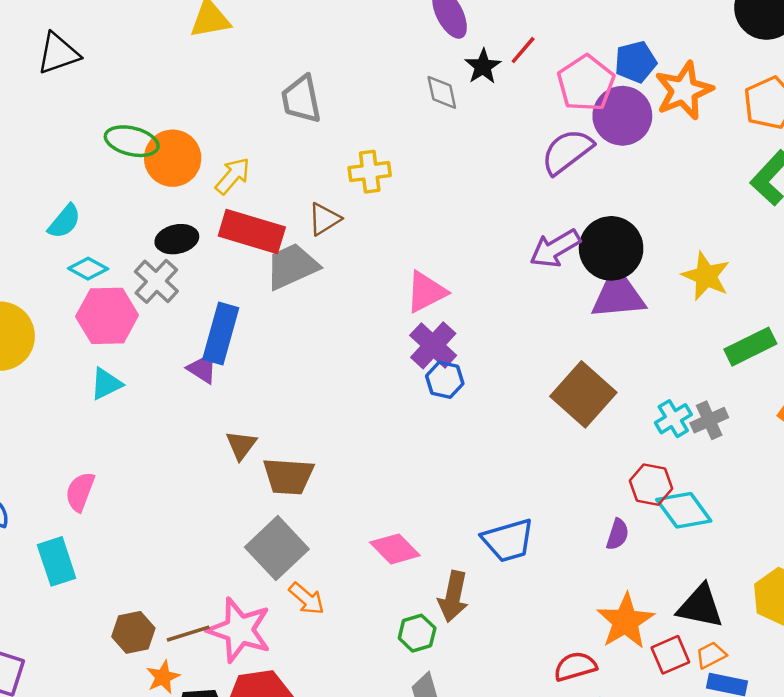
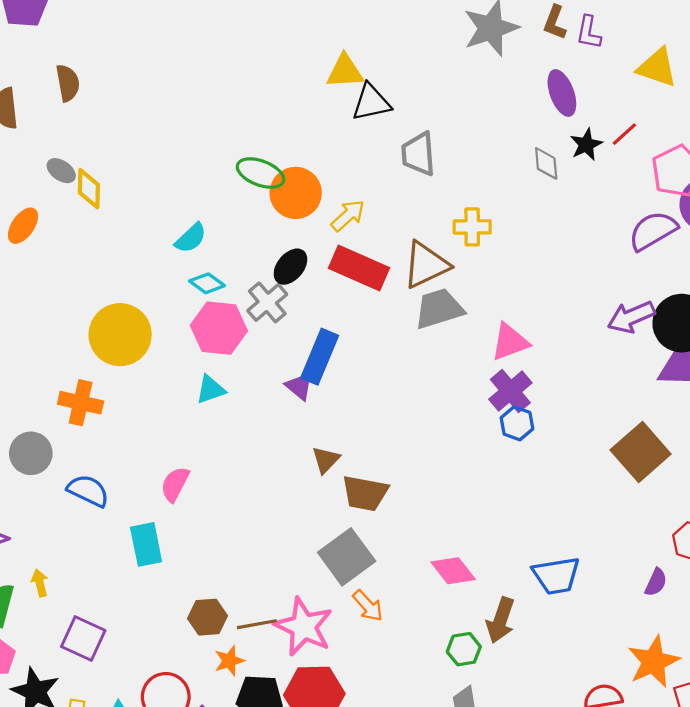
black triangle: (58, 53) -> (371, 102), moved
brown triangle: (324, 219) -> (426, 265), size x1.6
black ellipse: (177, 239) -> (290, 267), turned -45
gray trapezoid: (292, 266) -> (439, 309), moved

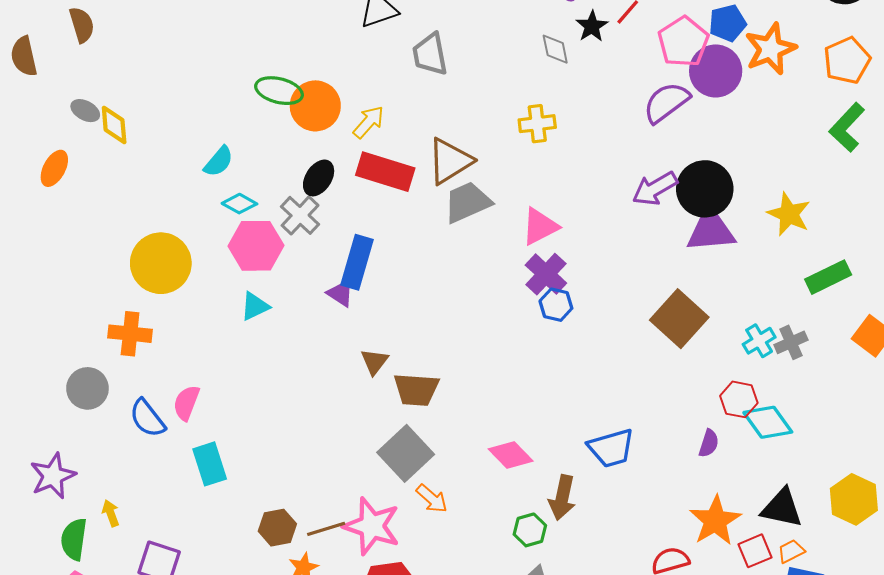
yellow cross: (472, 227) -> (537, 124), moved
pink semicircle: (175, 484) -> (186, 403), moved
blue semicircle: (88, 491) -> (147, 418), turned -147

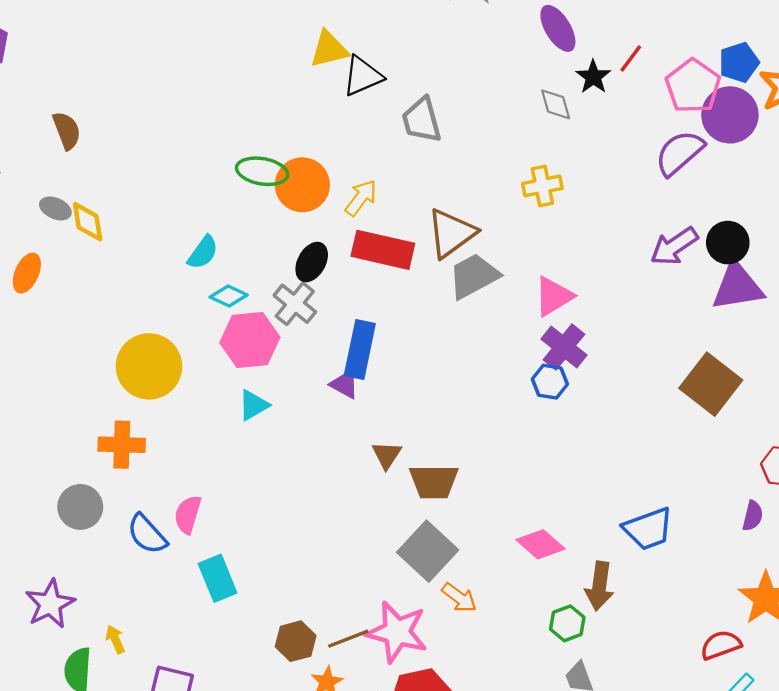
brown semicircle: (82, 25) -> (67, 131), moved
black circle: (705, 189) -> (728, 243), size x0.7
blue hexagon: (556, 305) -> (550, 382), moved

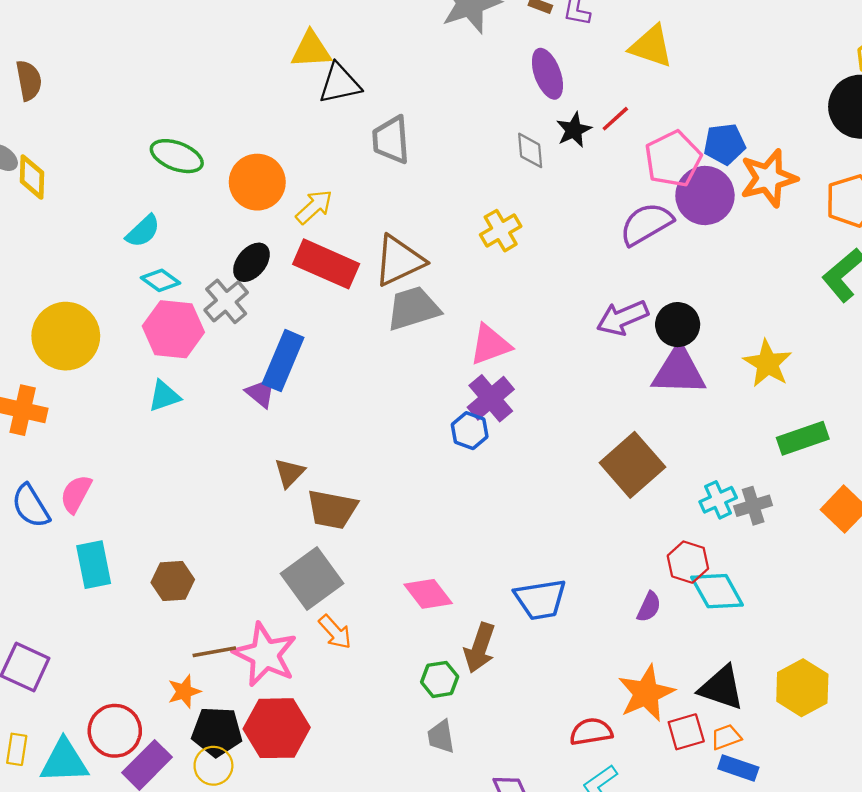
green ellipse: (262, 171) -> (177, 156), moved
yellow cross: (542, 186) -> (501, 231), turned -30
brown hexagon: (296, 641) -> (173, 581), moved

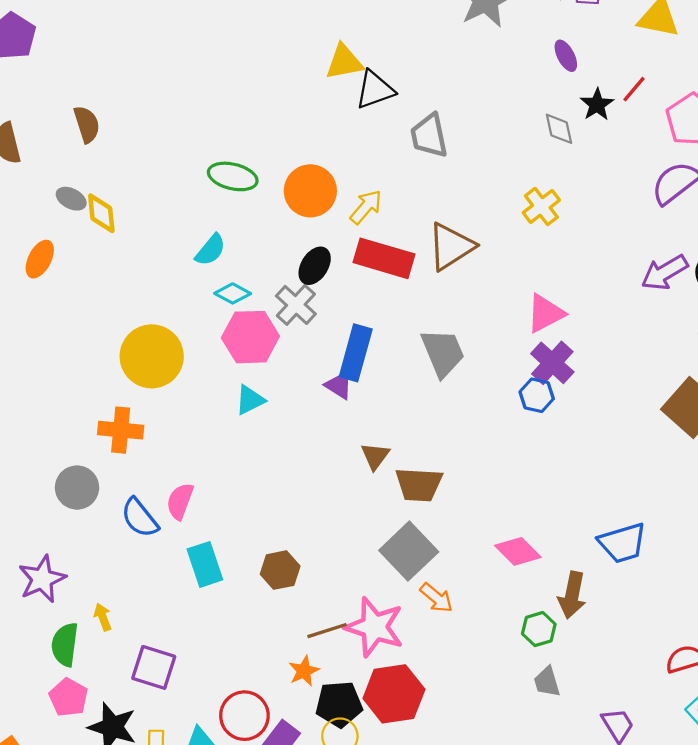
purple ellipse: (547, 74) -> (566, 56), size x0.7
gray trapezoid: (413, 308) -> (443, 353), moved, turned 92

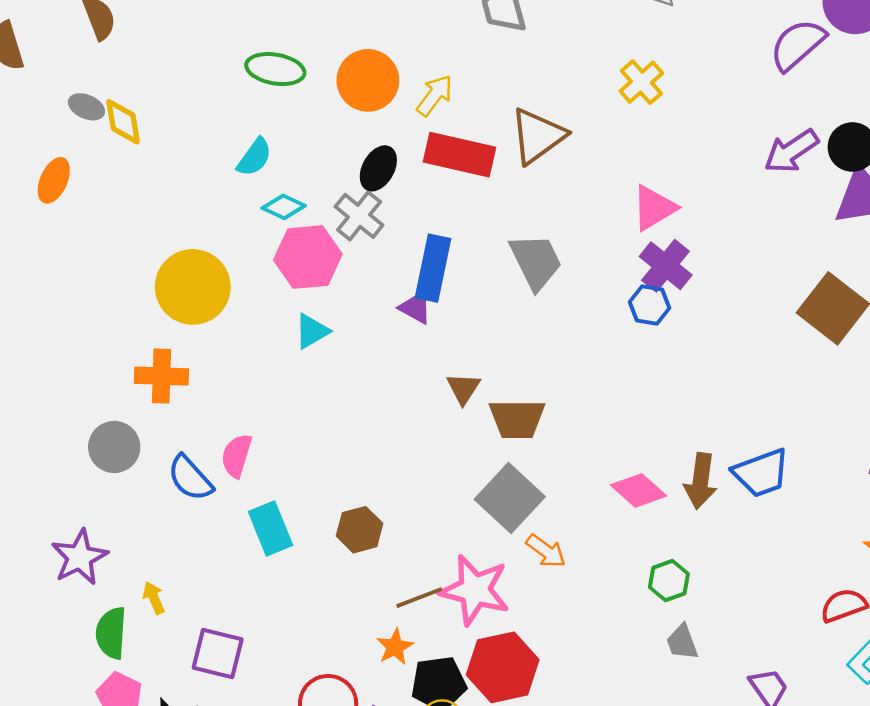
brown arrow: (572, 595) -> (700, 481), moved

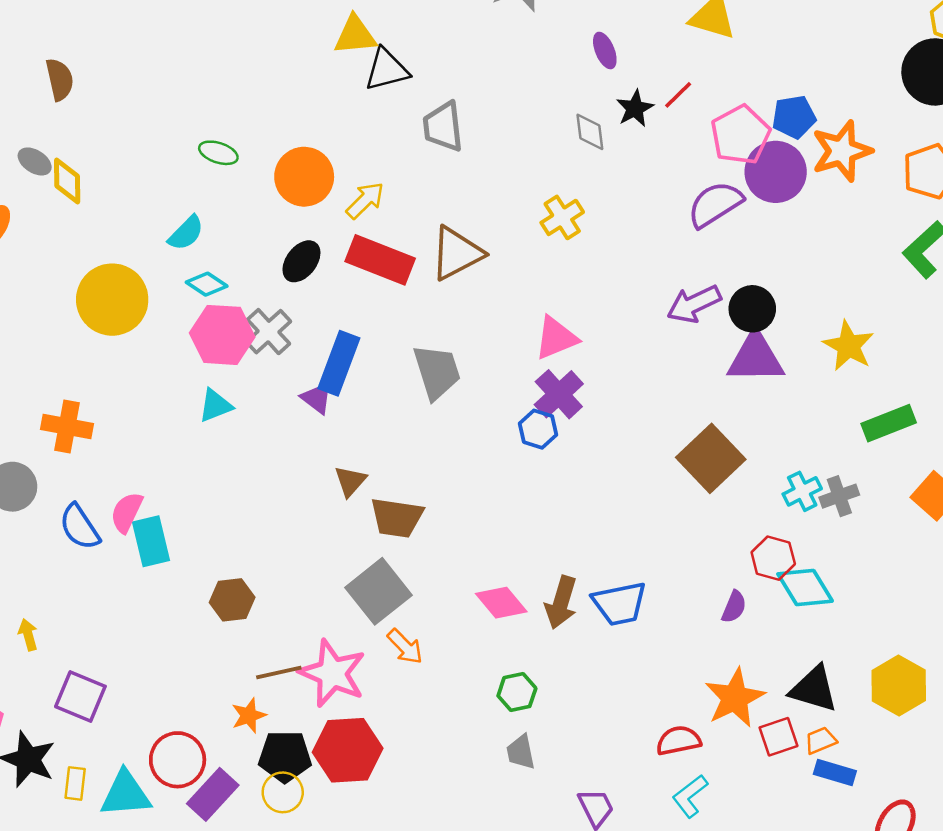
green ellipse: (275, 69) -> (218, 153), size x0.7
gray cross: (359, 216) -> (269, 332), moved
yellow circle: (193, 287) -> (112, 300), moved
cyan rectangle: (271, 528) -> (151, 541), moved

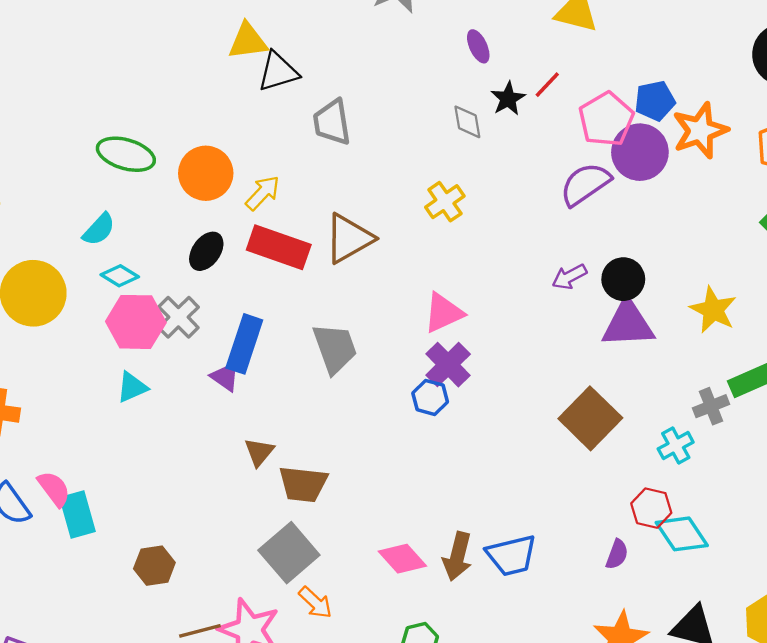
green ellipse: (218, 153) -> (126, 154), size x1.6
purple arrow: (694, 304) -> (569, 277), size x0.7
gray cross: (839, 496) -> (711, 406), moved
pink semicircle: (127, 512) -> (54, 489), turned 120

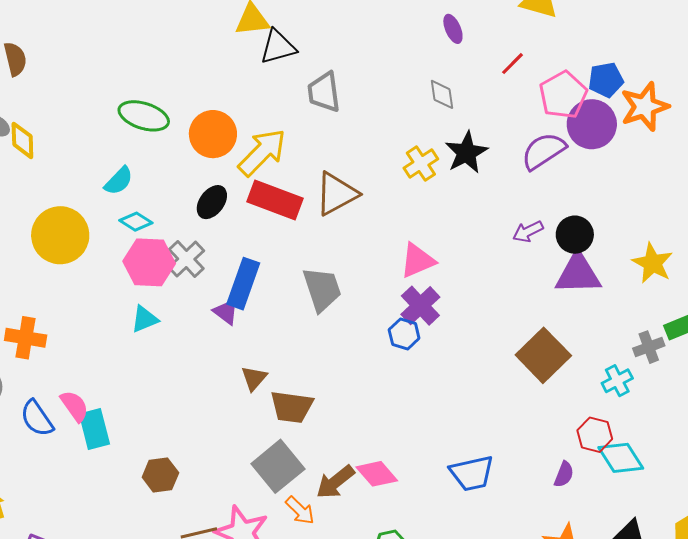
black star: (508, 99) -> (466, 153), moved, size x1.4
yellow arrow: (263, 193) -> (262, 152), size x1.6
brown arrow: (457, 556) -> (335, 482), moved, turned 36

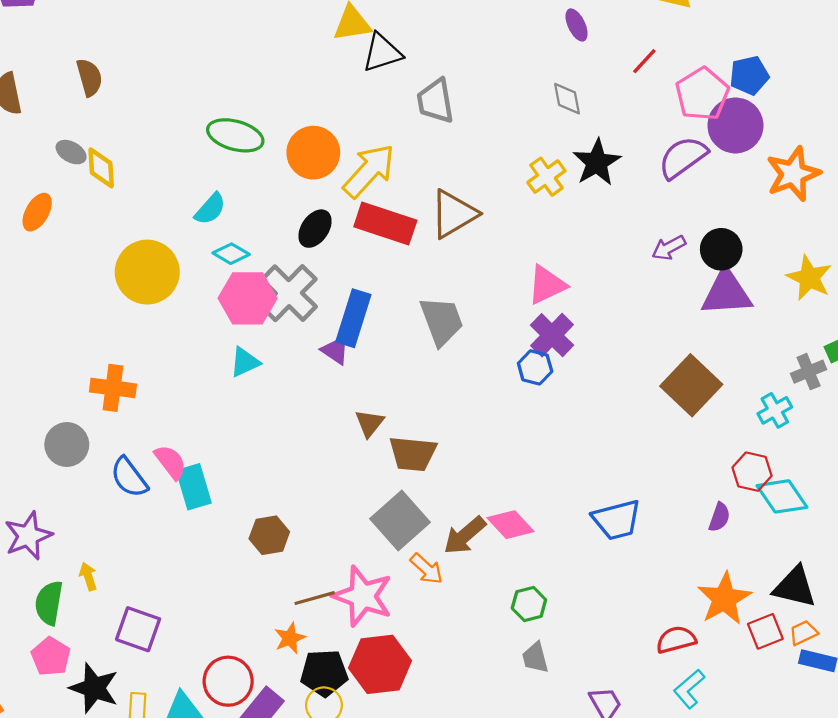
orange star: (645, 107) -> (793, 174), moved
gray cross: (186, 259) -> (289, 293), size x1.4

